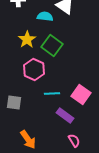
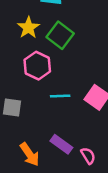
purple rectangle: (65, 116) -> (61, 144), moved

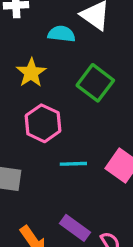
green square: (60, 35) -> (95, 83), moved

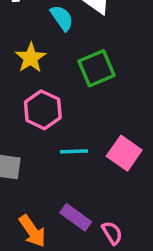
cyan semicircle: (62, 34) -> (62, 18), turned 48
green square: (95, 83) -> (96, 68), turned 30

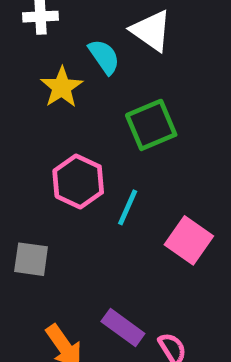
yellow star: (31, 58) -> (62, 87), moved
cyan line: (74, 151) -> (128, 207), moved, turned -64

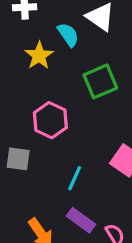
cyan line: (128, 207) -> (75, 178), moved
gray square: (31, 259) -> (18, 159), moved

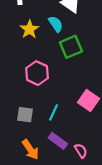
cyan semicircle: (68, 35) -> (56, 24), moved
gray square: (18, 159) -> (25, 115), moved

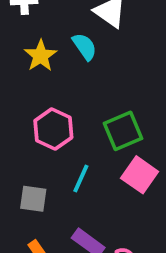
green square: (71, 47) -> (123, 131), moved
cyan line: (53, 112) -> (81, 179), moved

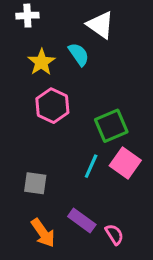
pink hexagon: (53, 129) -> (52, 106), moved
cyan line: (81, 179) -> (91, 166), moved

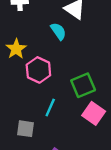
yellow star: (41, 62) -> (16, 49), moved
cyan line: (91, 166) -> (50, 108), moved

